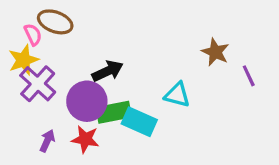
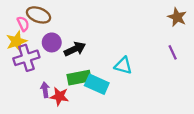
brown star: (215, 52) -> (177, 17), moved
purple cross: (38, 84) -> (26, 58), turned 30
purple circle: (87, 101) -> (52, 42), moved, size x0.7
purple arrow: (47, 141) -> (45, 90), moved, turned -32

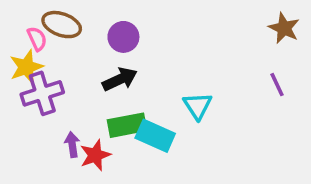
purple circle: (52, 42) -> (123, 37), moved
cyan triangle: (123, 66) -> (198, 106), turned 42
red star: (59, 96) -> (95, 155), turned -30

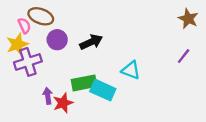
purple circle: (123, 37) -> (57, 40), moved
black arrow: (120, 79) -> (91, 42), moved
purple line: (277, 85) -> (184, 56), turned 63
cyan triangle: (198, 106) -> (131, 70), turned -36

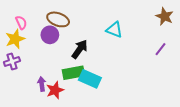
brown ellipse: (41, 16) -> (58, 19), moved
black arrow: (91, 42) -> (80, 49), moved, turned -30
purple cross: (28, 62) -> (12, 61), moved, size x0.7
cyan triangle: (131, 70) -> (114, 30), moved

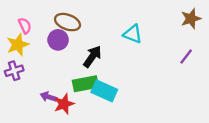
brown star: (165, 16) -> (191, 19), turned 30
purple arrow: (42, 84) -> (49, 97), turned -64

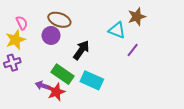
brown star: (191, 19) -> (137, 17), moved
purple line: (186, 56) -> (133, 50), moved
green rectangle: (85, 84) -> (63, 74), moved, turned 45

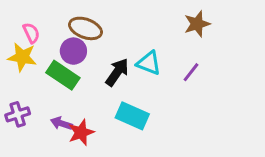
cyan triangle: (117, 30) -> (149, 63), moved
yellow star: (15, 40) -> (22, 57), turned 30
purple cross: (12, 63) -> (18, 114), moved
green rectangle: (63, 74) -> (63, 75), moved

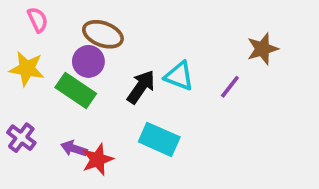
brown star: (197, 24) -> (263, 49), moved
pink semicircle: (31, 33) -> (38, 20), moved
purple cross: (18, 114) -> (21, 138), turned -35

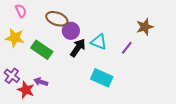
purple circle: (88, 61) -> (71, 31), moved
cyan rectangle: (159, 139) -> (102, 78), moved
red star: (98, 159) -> (26, 90), moved, turned -30

